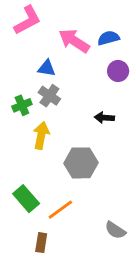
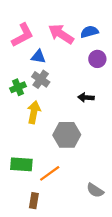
pink L-shape: (27, 20) -> (23, 35), moved
green rectangle: (26, 199) -> (21, 164), turned -45

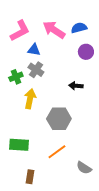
orange line: (50, 173) -> (57, 152), moved

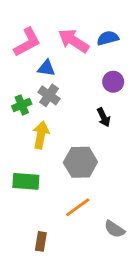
purple circle: (86, 52) -> (113, 82), moved
black arrow: (76, 86) -> (104, 117), turned -120
green rectangle: (19, 145) -> (26, 181), moved

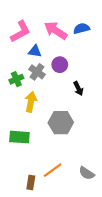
purple circle: (113, 82) -> (60, 65), moved
orange line: (78, 207) -> (53, 170), moved

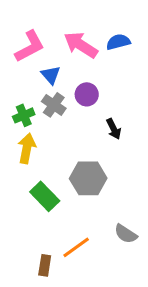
blue triangle: (35, 51) -> (51, 75), turned 40
yellow arrow: (31, 102) -> (27, 148), moved
green rectangle: (19, 137) -> (45, 196), moved, turned 42
gray semicircle: (87, 173) -> (126, 234), moved

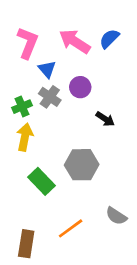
blue semicircle: (118, 42) -> (109, 39), turned -30
pink L-shape: (30, 46) -> (28, 43), turned -40
black arrow: (114, 129) -> (105, 119), turned -30
brown rectangle: (45, 265) -> (26, 244), moved, size x1.4

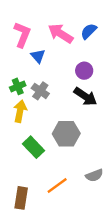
purple circle: (80, 87) -> (84, 71), moved
gray cross: (50, 97) -> (40, 91), moved
black arrow: (105, 119) -> (85, 97), size x1.5
gray semicircle: (116, 216) -> (94, 175), turned -54

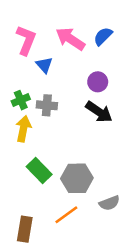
gray cross: (40, 91) -> (47, 105), turned -30
gray hexagon: (66, 134) -> (77, 178), moved

